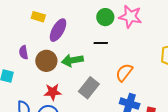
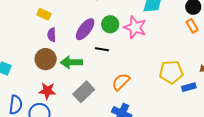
purple ellipse: (58, 30) -> (85, 29), moved
purple semicircle: (24, 52) -> (52, 35), moved

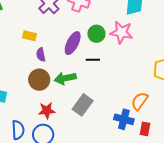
orange semicircle: (121, 82) -> (140, 101), moved

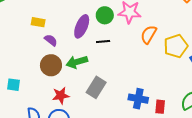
purple semicircle: (41, 55) -> (51, 40), turned 144
orange semicircle: (140, 101) -> (149, 34), moved

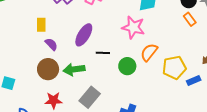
green circle: (105, 15) -> (127, 66), moved
yellow rectangle: (38, 22) -> (41, 25), turned 72

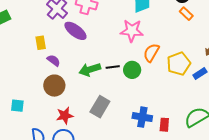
purple ellipse: (84, 35) -> (75, 31), moved, turned -75
black line: (103, 53) -> (113, 67), moved
green arrow: (74, 69) -> (90, 70), moved

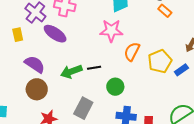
yellow rectangle: (41, 43) -> (18, 35), moved
purple semicircle: (54, 60) -> (35, 64), size x1.5
green circle: (132, 70) -> (115, 87), moved

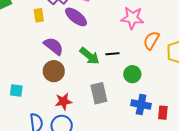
green arrow: (71, 72) -> (90, 56), turned -125
gray rectangle: (83, 108) -> (99, 93), turned -45

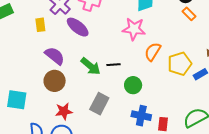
cyan square: (16, 91) -> (17, 100), size x1.5
gray rectangle: (99, 93) -> (99, 104), turned 40

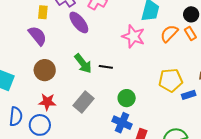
orange semicircle: (153, 52) -> (169, 33), moved
purple semicircle: (55, 56) -> (38, 36), moved
green circle: (133, 85) -> (127, 98), moved

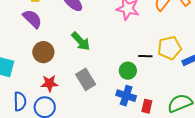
black line: (106, 67) -> (145, 56), moved
gray rectangle: (84, 102) -> (86, 79), turned -65

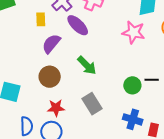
purple semicircle: (32, 19) -> (51, 44), moved, turned -95
green circle: (128, 71) -> (132, 85), moved

